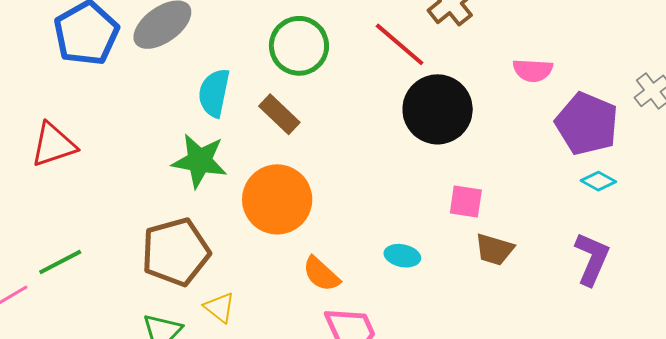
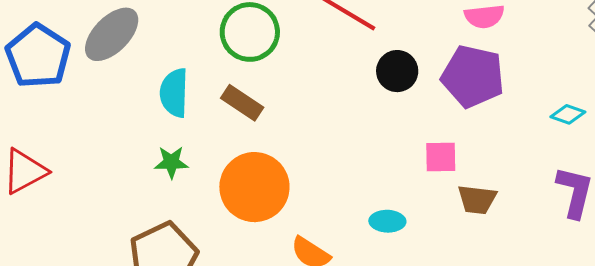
black circle: (438, 109) -> (397, 71), size x0.6
purple pentagon: (587, 124) -> (473, 76), moved
green star: (200, 161) -> (171, 162), size x0.6

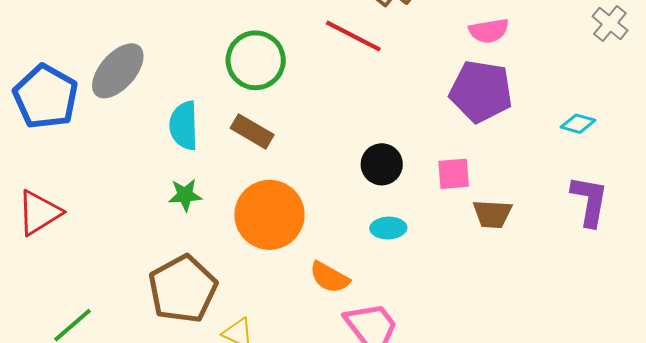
black circle: (397, 71) -> (382, 164), moved
cyan ellipse: (387, 221) -> (388, 228), moved

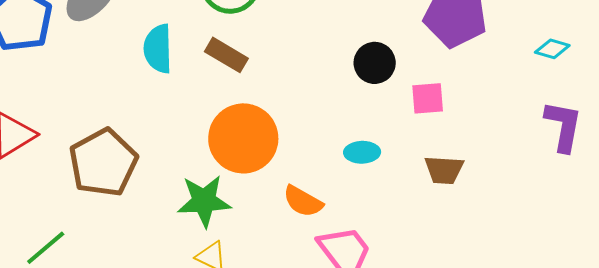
black circle: (382, 164) -> (375, 63), moved
green star: (185, 195) -> (204, 201), moved, size x1.6
brown trapezoid: (492, 214) -> (444, 170), moved
brown pentagon: (183, 289) -> (103, 163), moved

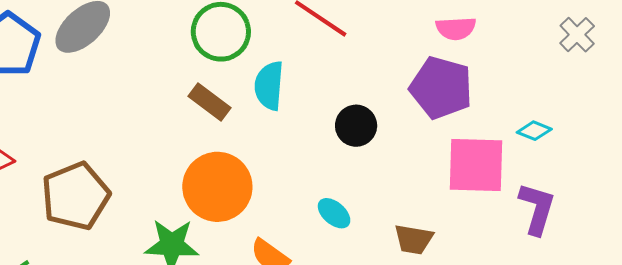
cyan semicircle: (158, 49) -> (269, 86), moved
pink square: (428, 98) -> (476, 165), moved, size x1.8
cyan ellipse: (362, 152) -> (334, 213), turned 36

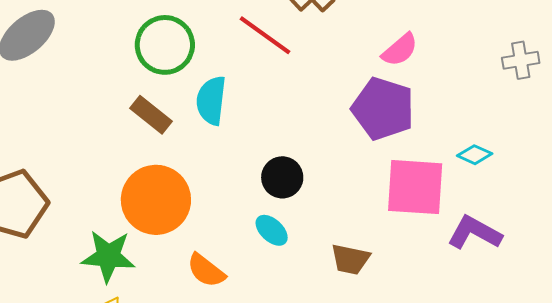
pink semicircle: (456, 28) -> (400, 50), turned -39
gray cross: (577, 35) -> (521, 60), turned 33
black circle: (356, 126) -> (282, 177), moved
purple L-shape: (537, 209) -> (475, 233), turned -80

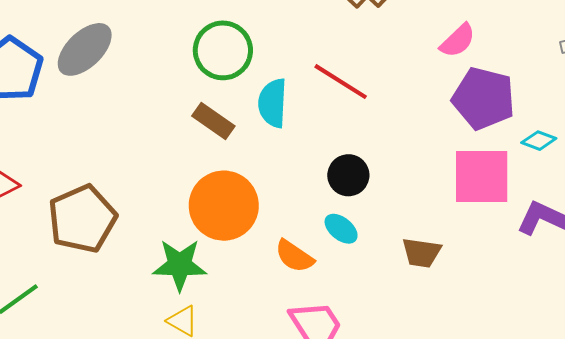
red line: (265, 35) -> (341, 82), moved
purple pentagon: (383, 109) -> (484, 98), moved
orange semicircle: (206, 270) -> (294, 256), moved

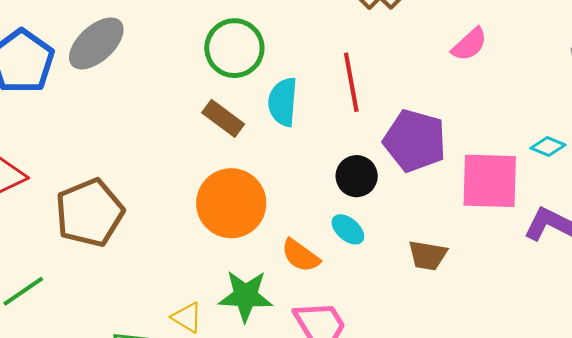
red line: (341, 82) -> (351, 82), turned 46
purple pentagon: (484, 98) -> (415, 141), moved
green star: (180, 265) -> (245, 296), moved

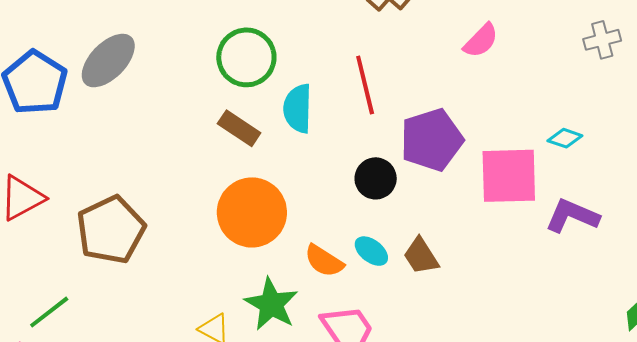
purple pentagon: (415, 141) -> (432, 140), turned -30
cyan ellipse: (348, 229) -> (371, 251), moved
brown trapezoid: (428, 255) -> (421, 256), moved, turned 51
green star: (245, 296) -> (271, 304), turned 30

